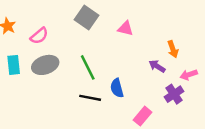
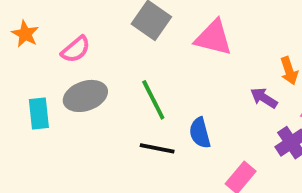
pink triangle: (125, 28) -> (213, 38), size x1.5
cyan rectangle: (14, 65) -> (39, 113), moved

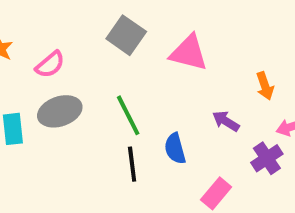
purple arrow: (264, 98) -> (226, 121), moved
black line: (157, 148) -> (132, 164), turned 72

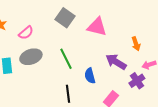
purple arrow: (226, 121) -> (116, 62), size x1.5
black line: (132, 164) -> (68, 94), moved

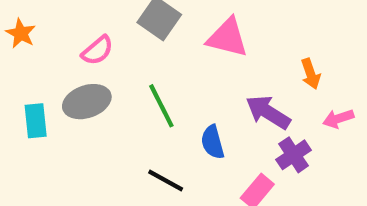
pink semicircle: (26, 33) -> (97, 50), moved
purple cross: (137, 81) -> (294, 155), moved
black line: (68, 94) -> (166, 180), turned -54

